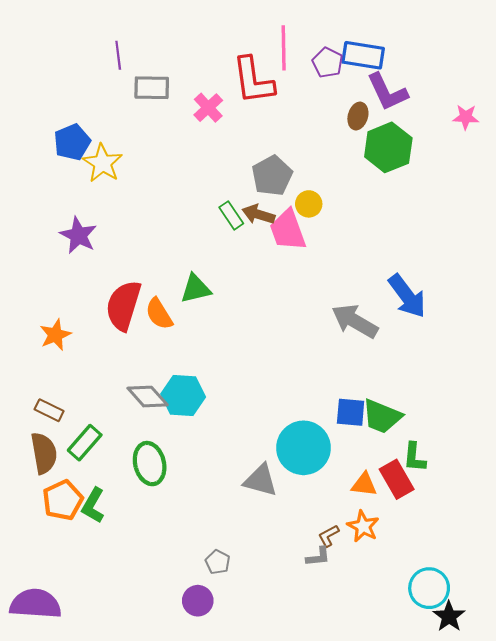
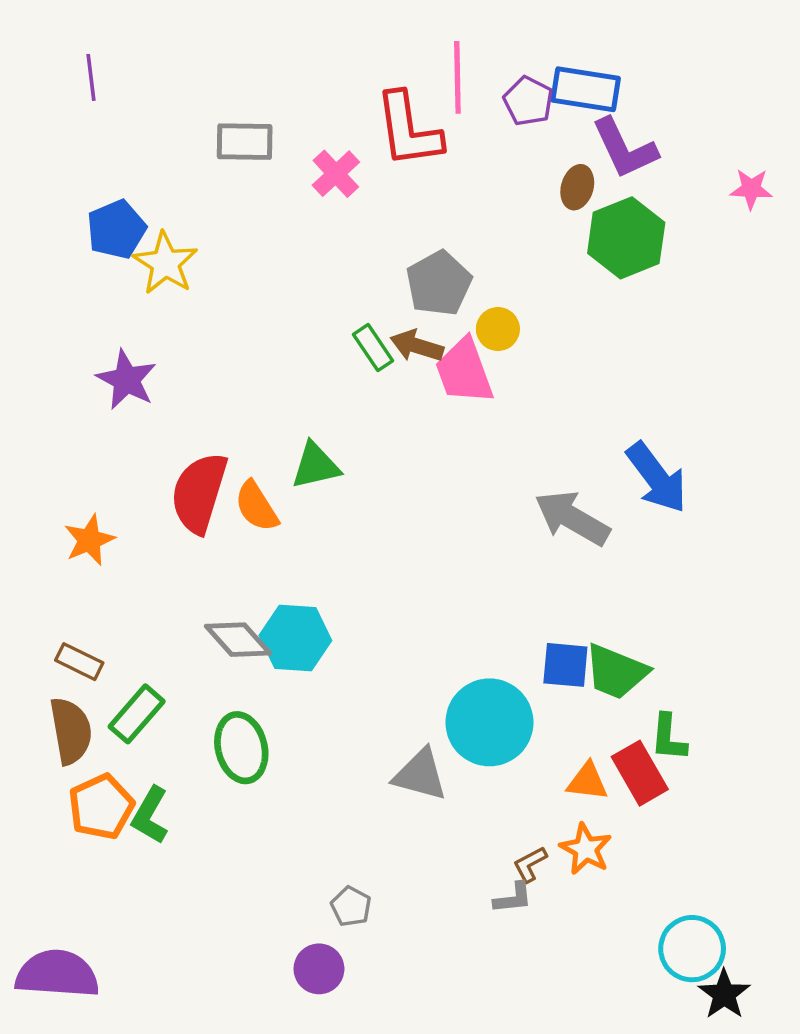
purple line: (118, 55) -> (91, 77), moved

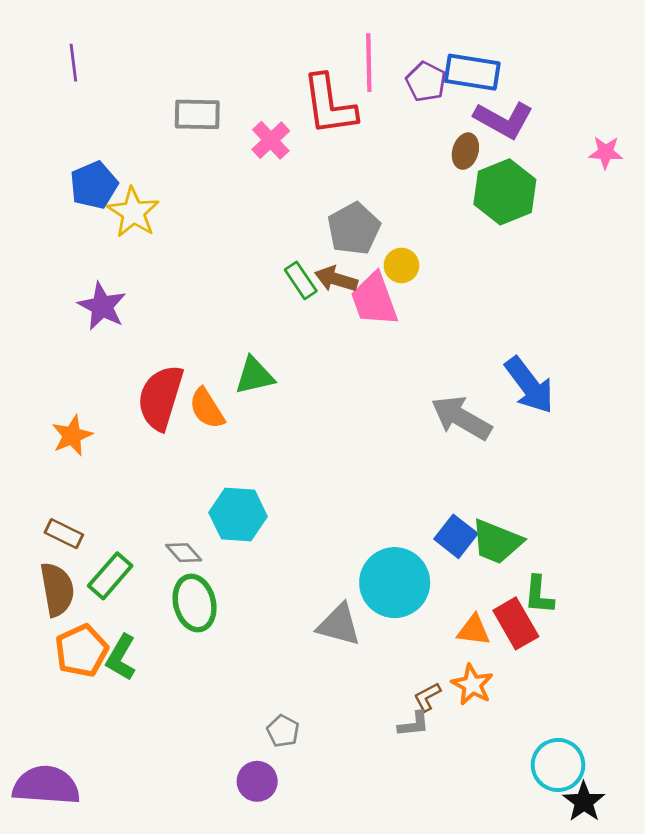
purple L-shape: (625, 148) -> (504, 120), turned -36
gray diamond: (238, 640) -> (184, 553), moved, size x0.7
blue square: (565, 665) -> (456, 536), turned 33

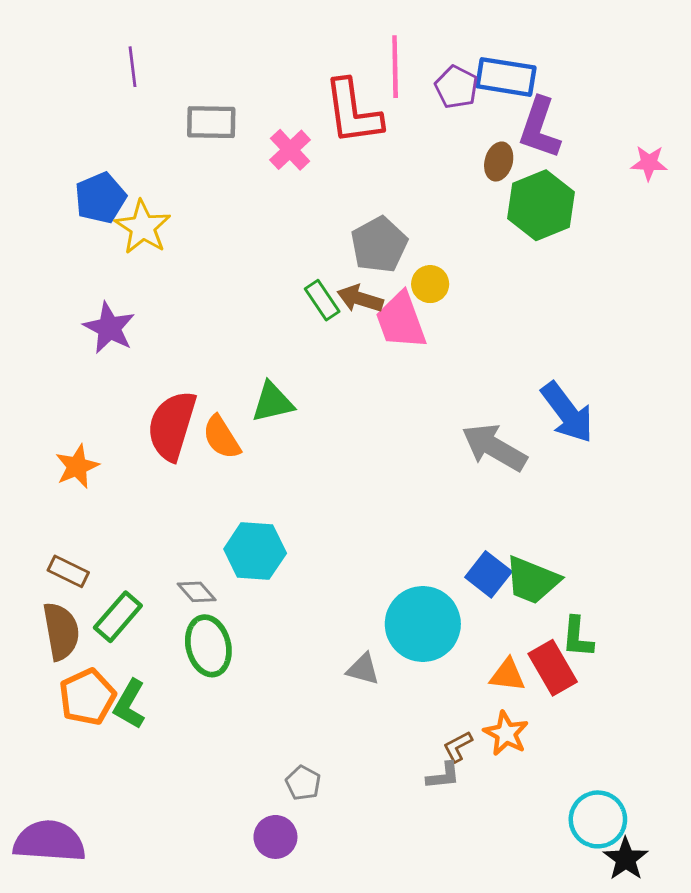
purple line: (73, 63) -> (133, 67), moved
purple L-shape: (504, 120) -> (540, 128), turned 80
gray triangle: (339, 625) -> (363, 669), size x0.7

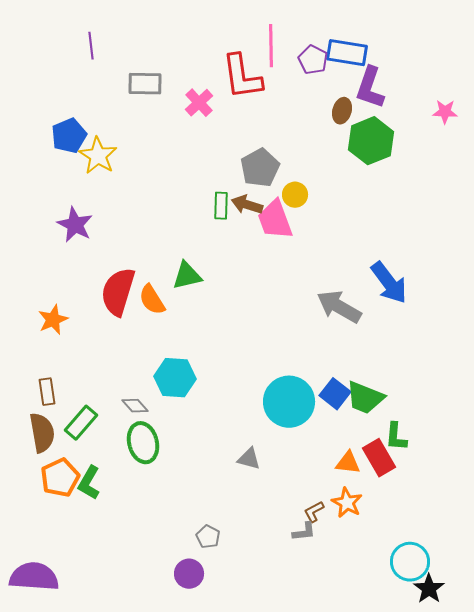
green rectangle: (322, 300) -> (221, 206), turned 36
brown rectangle: (68, 571) -> (47, 392), turned 56
cyan circle: (423, 624) -> (289, 402), moved

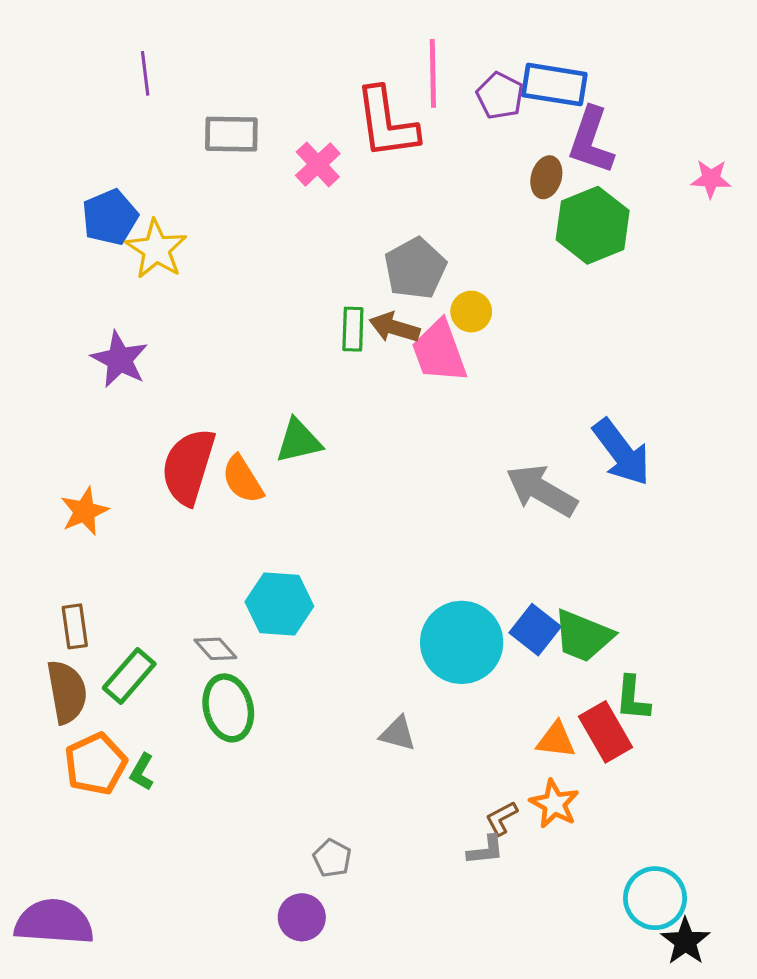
green L-shape: (89, 483) -> (142, 772), size x0.7

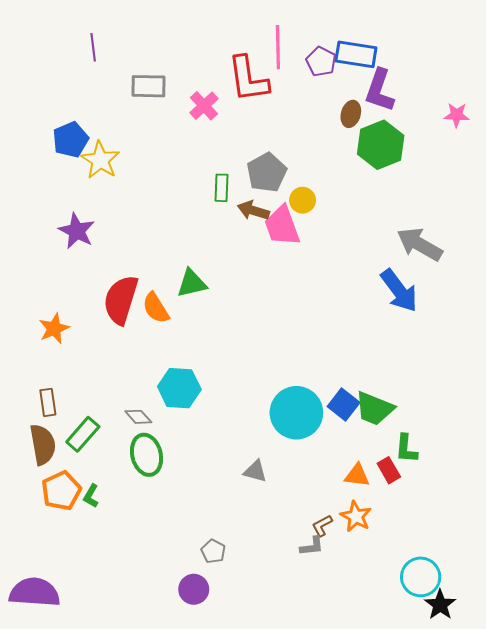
green rectangle: (353, 329) -> (221, 188), moved
gray arrow: (542, 491) -> (420, 244), moved
red rectangle: (605, 732) -> (389, 470), size x0.7

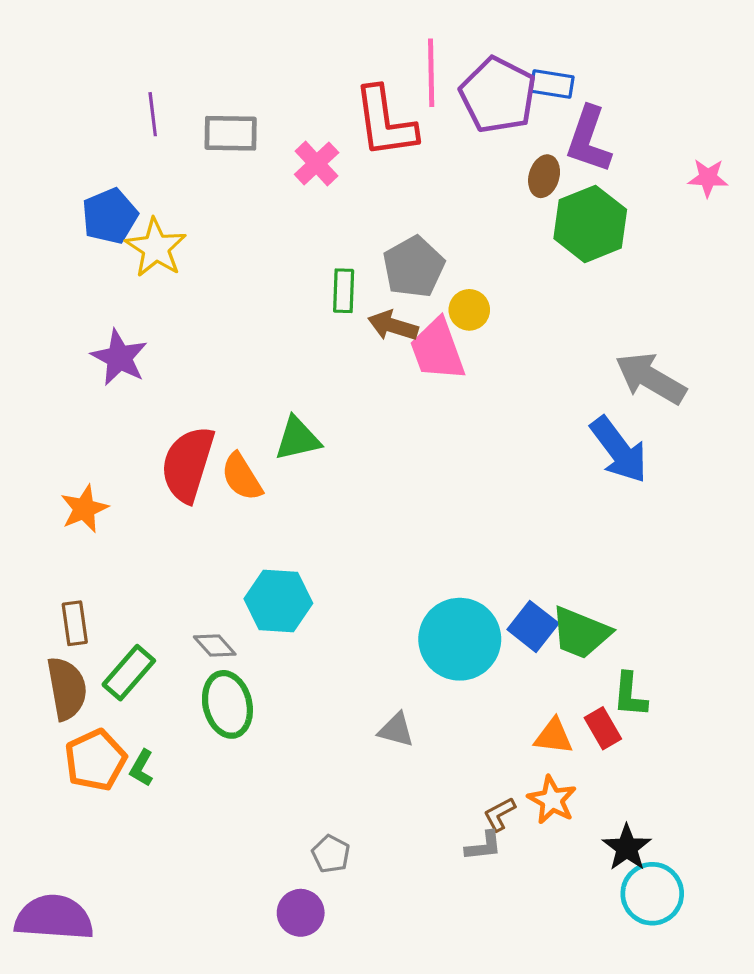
purple line: (93, 47) -> (153, 114), moved
blue rectangle: (356, 54) -> (552, 84), size x0.7
purple pentagon: (321, 62) -> (498, 95), size x1.6
black star: (440, 605) -> (627, 848), moved

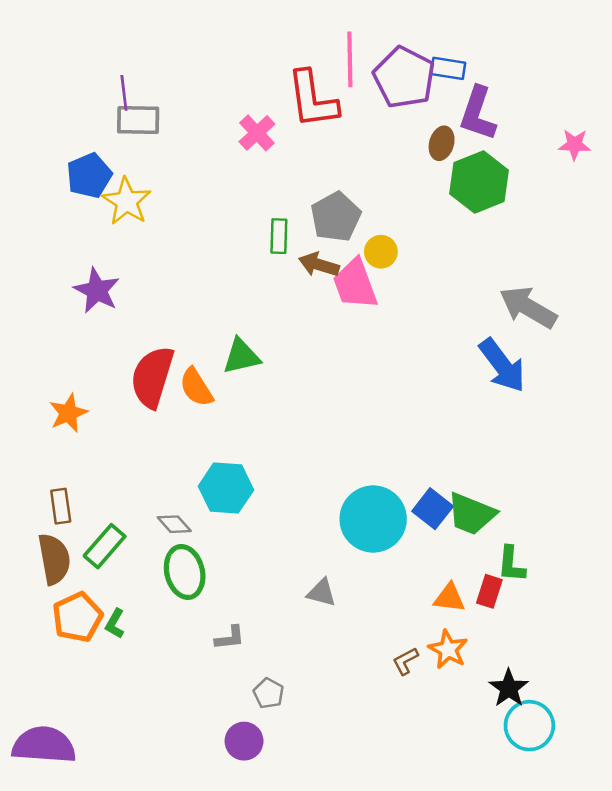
gray rectangle: (231, 133) -> (138, 120), moved
red rectangle: (603, 728) -> (489, 591), turned 48
gray L-shape: (484, 846) -> (230, 638), moved

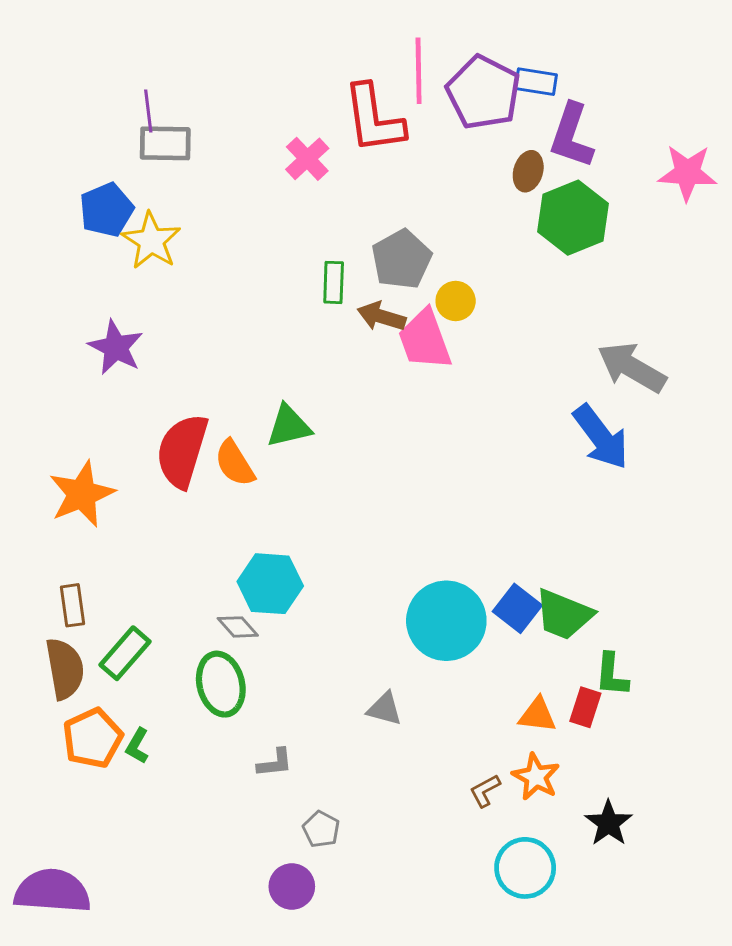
pink star: (575, 145) -> (687, 173), size x1.5
orange star: (68, 413) -> (82, 494), size x1.4
gray diamond: (174, 524) -> (238, 627), moved
cyan circle: (529, 726) -> (525, 868), moved

